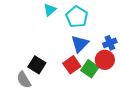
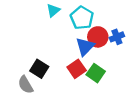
blue cross: (110, 43) -> (117, 37), moved
red circle: (105, 60) -> (98, 37), moved

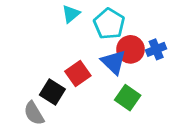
blue triangle: (85, 46) -> (113, 62), turned -30
red square: (77, 69) -> (78, 74), moved

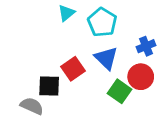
red circle: (131, 49) -> (141, 77), moved
black square: (52, 92) -> (49, 86), turned -30
gray semicircle: (34, 113) -> (32, 106), turned 145

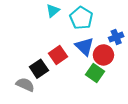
red circle: (141, 77) -> (103, 55), moved
black square: (49, 86) -> (39, 69), turned -36

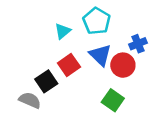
cyan triangle: (53, 11) -> (63, 31), moved
green square: (95, 73) -> (113, 100), moved

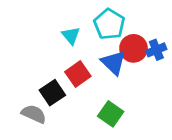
cyan triangle: (63, 31) -> (71, 36), turned -30
red circle: (123, 65) -> (134, 48), moved
green square: (113, 100) -> (111, 114), moved

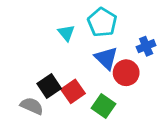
red circle: (134, 48) -> (126, 73), moved
red square: (78, 74) -> (73, 91), moved

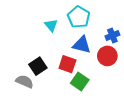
blue triangle: (106, 58) -> (82, 45), turned -30
red circle: (126, 73) -> (107, 56), moved
red square: (73, 91) -> (67, 64), moved, turned -36

